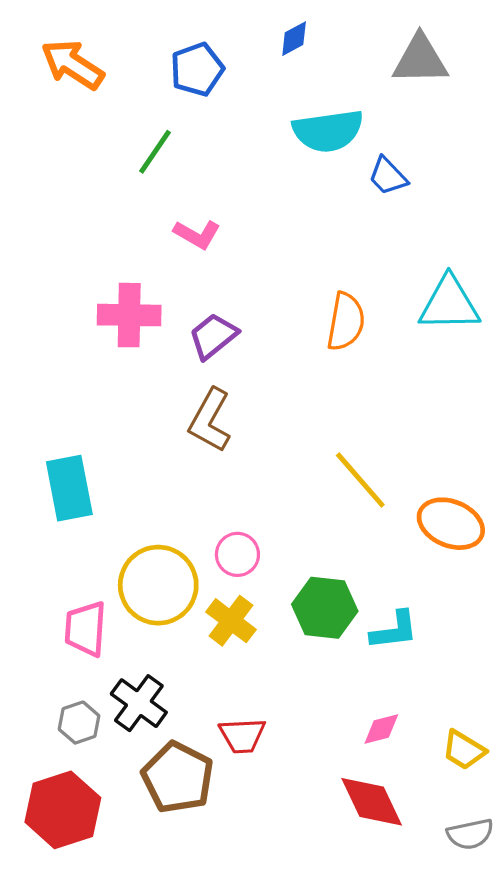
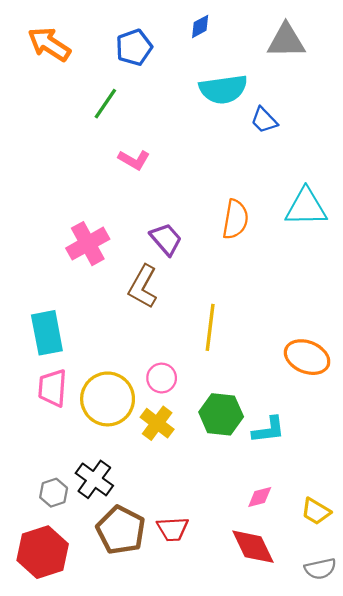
pink cross: (129, 315) -> (88, 244), moved, turned -30
purple trapezoid: (213, 336) -> (166, 239), moved, turned 88
yellow line: (360, 480) -> (210, 327), moved, turned 48
pink trapezoid: (85, 629) -> (52, 388), moved
red trapezoid: (242, 735) -> (173, 529), moved

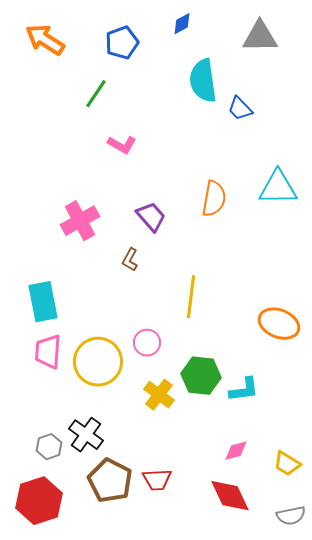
cyan semicircle: (223, 89) -> (203, 81), turned 90
brown L-shape: (143, 287) -> (130, 260), size x0.6
yellow cross: (157, 423) -> (159, 395), moved

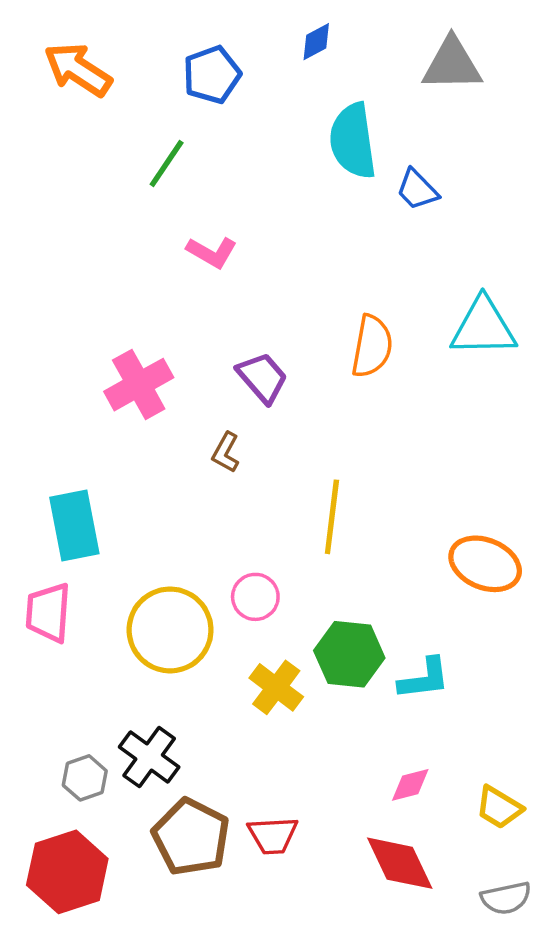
pink trapezoid: (48, 352) -> (48, 613), moved

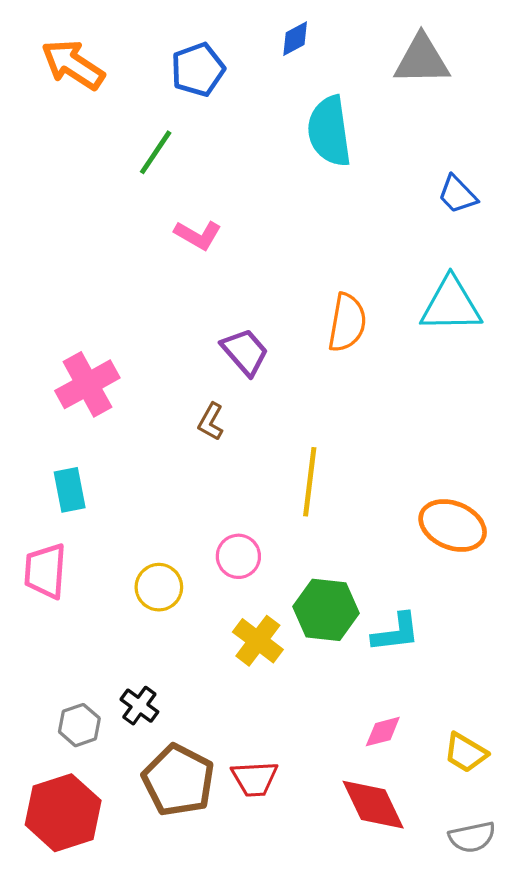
blue trapezoid: (417, 190) -> (457, 194), moved
pink cross: (139, 385) -> (87, 384), moved
cyan rectangle: (74, 526) -> (70, 490), size x0.7
yellow circle: (170, 630) -> (159, 587), size x0.6
black cross: (149, 757) -> (139, 706), size x0.7

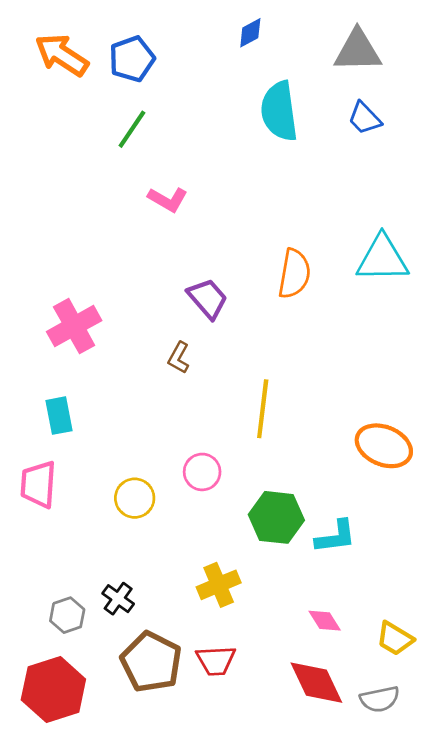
blue pentagon: (198, 70) -> (132, 59), moved
blue trapezoid: (457, 194) -> (365, 118), moved
yellow cross: (258, 641) -> (219, 585), moved, turned 30
pink diamond: (383, 732) -> (325, 621), turned 72
gray semicircle: (472, 837) -> (380, 699), moved

